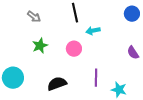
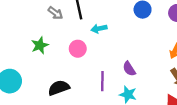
gray arrow: (34, 17) -> (55, 13), moved
purple semicircle: (133, 53) -> (129, 69), moved

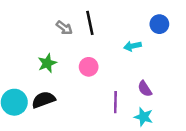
cyan arrow: (99, 29) -> (133, 46), moved
black semicircle: (59, 88) -> (44, 100), moved

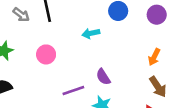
purple line: (115, 102) -> (73, 90), turned 70

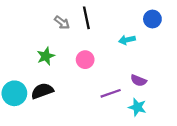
purple semicircle: (103, 77) -> (139, 81), turned -35

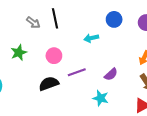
purple semicircle: (139, 81) -> (111, 74), moved, turned -64
black semicircle: (42, 91) -> (49, 84), moved
purple line: (111, 93) -> (77, 72), moved

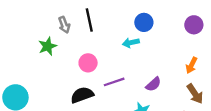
blue circle: (114, 19) -> (144, 22), moved
gray arrow: (33, 23) -> (64, 25), turned 32
green star: (19, 53) -> (48, 46), moved

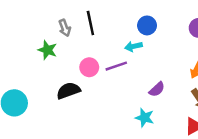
green star: (48, 46) -> (47, 50), turned -30
purple line: (114, 82) -> (116, 66), moved
black semicircle: (82, 95) -> (68, 91), moved

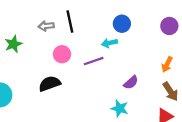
gray arrow: (65, 28) -> (46, 26), turned 105
green star: (47, 50) -> (13, 44), moved, turned 30
pink circle: (89, 67) -> (62, 54), moved

